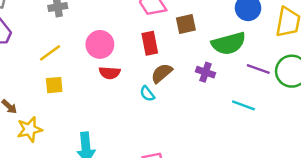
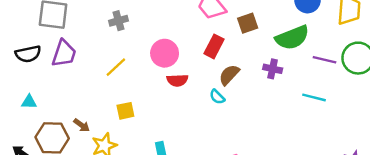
red rectangle: (150, 43) -> (214, 46), turned 45
yellow square: (54, 85) -> (125, 111), moved

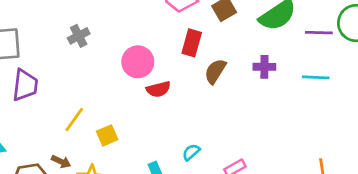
yellow line: (116, 67) -> (74, 119), moved
purple cross: (273, 69) -> (264, 67), moved
cyan semicircle: (217, 97) -> (191, 152), moved, turned 105

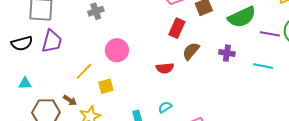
pink circle: (138, 62) -> (117, 50), moved
red semicircle: (158, 89) -> (165, 68), moved

